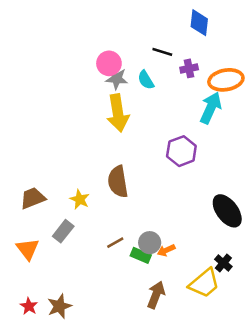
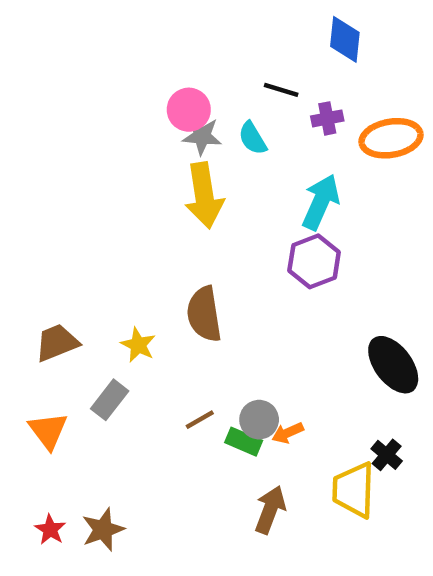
cyan arrow: (211, 108) -> (321, 202), moved
yellow trapezoid: (204, 283) -> (354, 490), turned 132

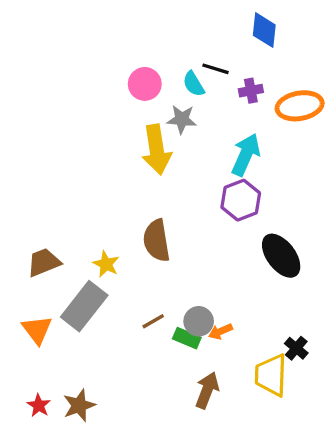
gray star: (202, 136) -> (182, 119), moved
cyan semicircle: (253, 138) -> (194, 84), moved
black ellipse: (393, 365) -> (281, 256), moved
gray rectangle: (110, 400) -> (84, 306), size x1.6

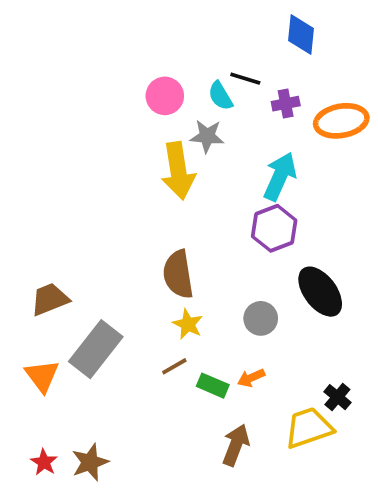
yellow star: (106, 264) -> (188, 324), moved
gray circle: (199, 321) -> (261, 318), moved
yellow trapezoid: (271, 375) -> (309, 428), turned 69

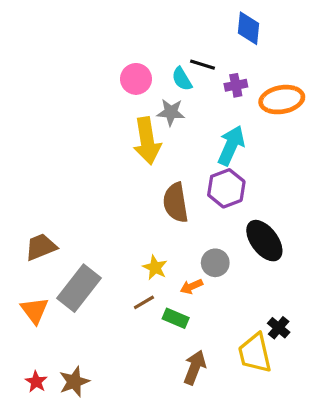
brown semicircle: (178, 274) -> (176, 203), moved
orange arrow: (251, 378) -> (191, 287), moved
yellow trapezoid: (309, 428) -> (255, 353), turned -84

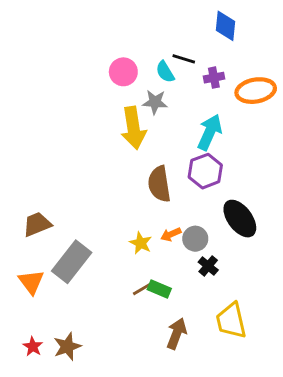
orange arrow: (191, 287) -> (171, 234), moved
brown line: (144, 302) -> (142, 289), moved
black cross: (279, 328) -> (208, 266), moved

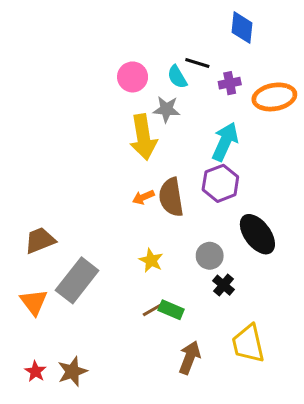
orange arrow: (171, 234) -> (143, 197), moved

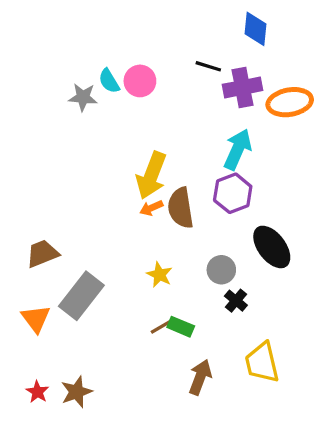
cyan semicircle: (177, 77) -> (109, 81), moved
purple cross: (230, 83) -> (242, 87), size x1.6
gray star: (166, 109) -> (83, 97), moved
yellow arrow: (143, 137) -> (151, 175), moved, turned 30

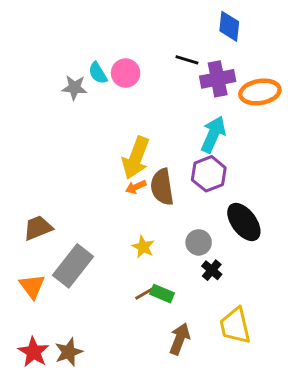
red star: (37, 392) -> (34, 352), size x1.5

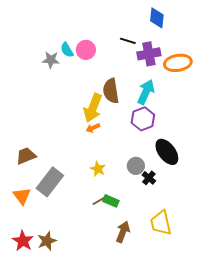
brown semicircle: (162, 187) -> (111, 91), moved
black cross: (212, 270) -> (149, 178), moved

